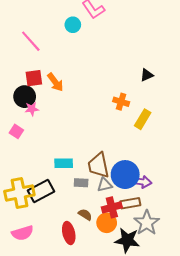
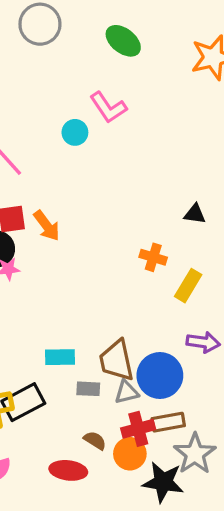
black triangle: (147, 75) -> (195, 214), turned 32
purple arrow: (142, 182) -> (203, 342), moved
red ellipse: (69, 233) -> (68, 470), turned -70

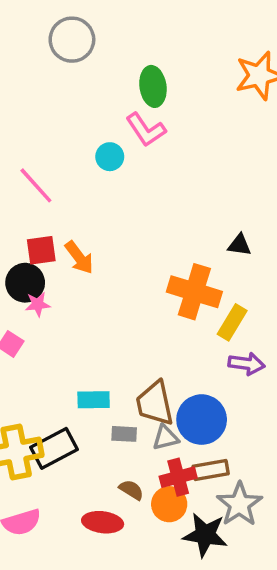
green ellipse: (123, 41) -> (153, 86), moved, turned 44
orange cross: (153, 257) -> (194, 292), size x1.8
purple arrow: (203, 342) -> (247, 364), moved

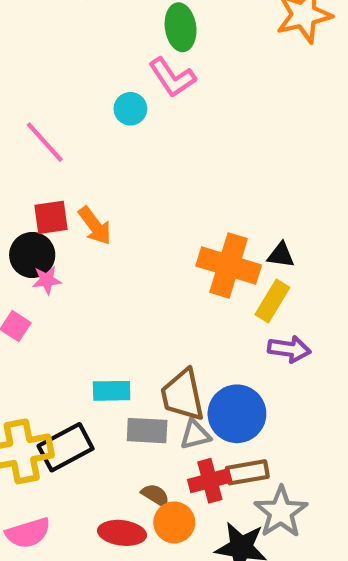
black triangle: (239, 245) -> (281, 255), moved
gray rectangle: (124, 434) -> (147, 431), size x1.4
orange circle: (169, 504) -> (174, 522), moved

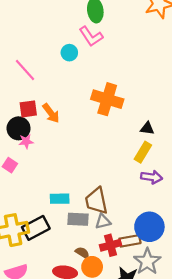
orange cross: (229, 265) -> (107, 99), moved
blue circle: (237, 414) -> (149, 227), moved

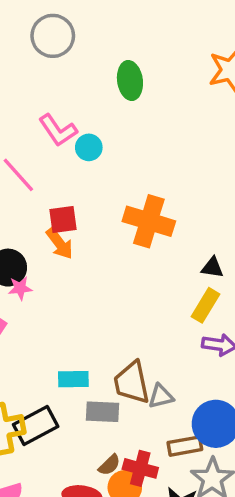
pink L-shape: (91, 36) -> (58, 130), moved
red square: (28, 109) -> (63, 220), moved
gray triangle: (103, 221) -> (161, 396), moved
red cross: (110, 245) -> (140, 468), moved, turned 30
brown semicircle: (82, 253) -> (109, 465), turned 104

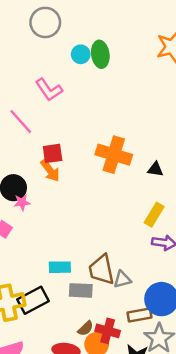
cyan circle: (89, 147) -> (81, 54), moved
black triangle: (212, 268) -> (155, 169), moved

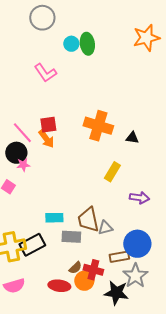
pink line: (21, 122) -> (22, 133), moved
yellow rectangle: (154, 215) -> (112, 172), moved

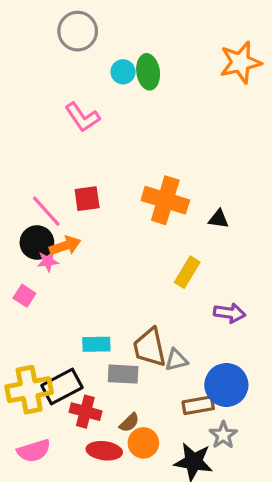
orange arrow: (46, 139) -> (65, 246), moved, turned -72
red cross: (93, 270) -> (85, 412), moved
gray star: (135, 276) -> (223, 435), size x0.7

